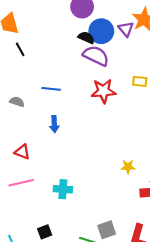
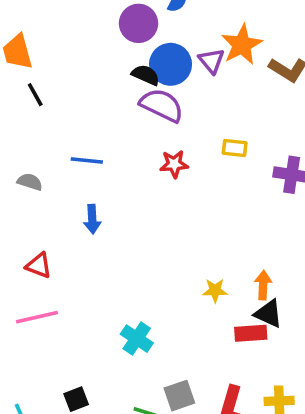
red star: (103, 91) -> (174, 164), size x0.7
cyan cross: (63, 189) -> (137, 339), moved, turned 30

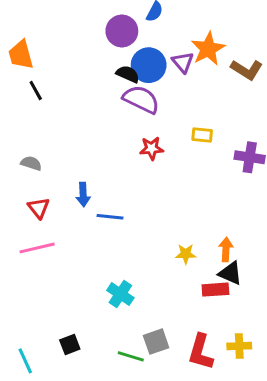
blue line: (87, 160) -> (110, 217), moved
red triangle: (39, 266) -> (39, 208), moved, turned 30
pink line: (37, 317) -> (37, 248), moved

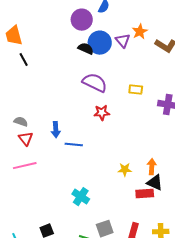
orange star: (208, 49) -> (140, 32), size x0.7
purple semicircle: (141, 99) -> (95, 83), moved
red star: (152, 148) -> (102, 113), moved
gray semicircle: (31, 163) -> (21, 122), moved

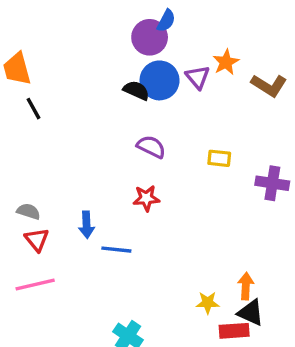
purple circle: (82, 20) -> (150, 37), moved
purple semicircle: (95, 83) -> (151, 147), size x0.7
red star: (102, 113) -> (146, 198), moved
yellow star: (125, 170) -> (208, 303), moved

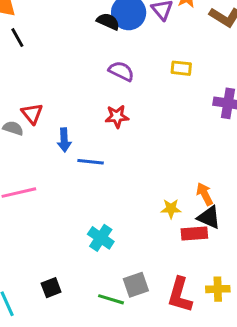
yellow rectangle: (219, 158) -> (181, 68), moved
red triangle: (37, 240) -> (32, 114), moved
orange arrow: (246, 286) -> (205, 194), turned -30

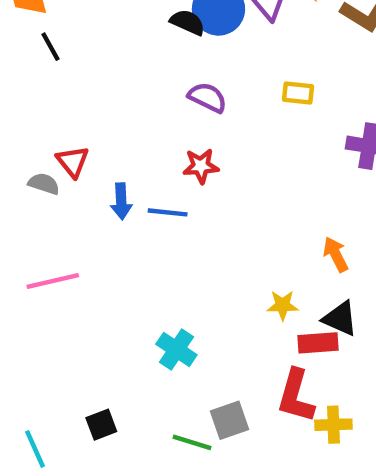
blue line: (91, 162) -> (168, 212), moved
orange arrow: (205, 194) -> (336, 254), moved
yellow cross: (218, 289) -> (333, 425), moved
red L-shape: (180, 295) -> (296, 396), moved

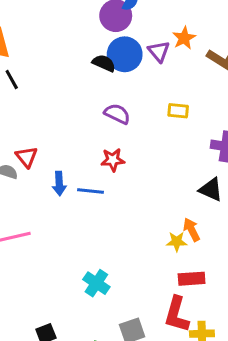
orange arrow: (336, 254) -> (192, 230), moved
yellow star: (283, 305) -> (177, 242), moved
black triangle: (340, 319) -> (211, 190), moved

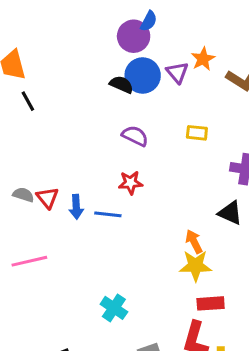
red triangle: (27, 157) -> (48, 198), moved
orange arrow: (192, 230) -> (194, 242), moved
yellow star: (177, 242) -> (195, 266), size x1.5

